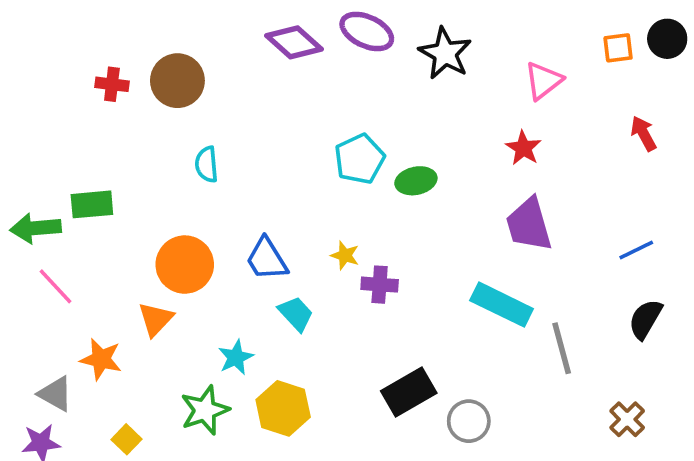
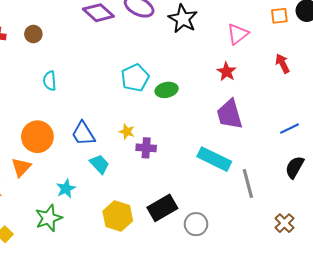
brown circle: (177, 81) -> (33, 34), size x0.6
red arrow: (644, 133) -> (282, 64), moved
yellow hexagon: (283, 408) -> (118, 216), moved

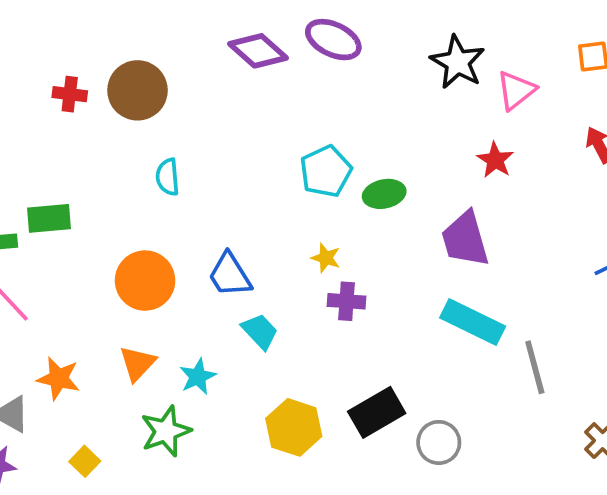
black star: (183, 19) -> (458, 62), moved
brown circle: (33, 34) -> (138, 90), size x1.8
purple trapezoid: (230, 114) -> (465, 239), moved
yellow star: (127, 132) -> (326, 258), moved
orange triangle: (21, 167) -> (138, 363), moved

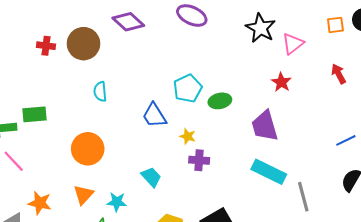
purple diamond: (258, 51) -> (128, 22), moved
blue trapezoid: (230, 275) -> (154, 115), moved
cyan star: (198, 377) -> (117, 202), turned 30

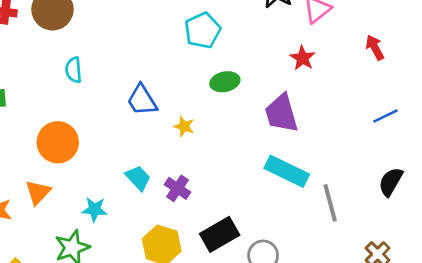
cyan pentagon: (188, 88) -> (202, 30), moved
blue line: (346, 140) -> (385, 116), moved
purple cross: (199, 160) -> (177, 188), moved, turned 30
orange triangle: (83, 195) -> (38, 192), moved

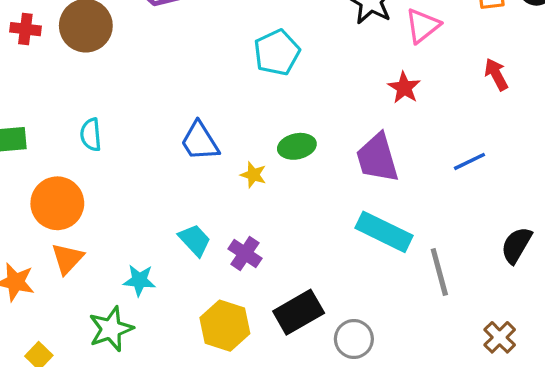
cyan semicircle: (74, 70) -> (91, 135), moved
green ellipse: (225, 82) -> (297, 146), moved
blue line: (385, 116) -> (469, 161), moved
orange circle: (58, 142) -> (57, 203), moved

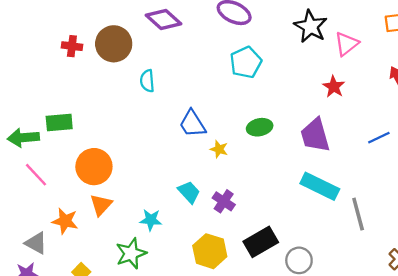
cyan semicircle: (91, 135) -> (147, 81), moved
yellow star: (253, 175) -> (219, 149), moved

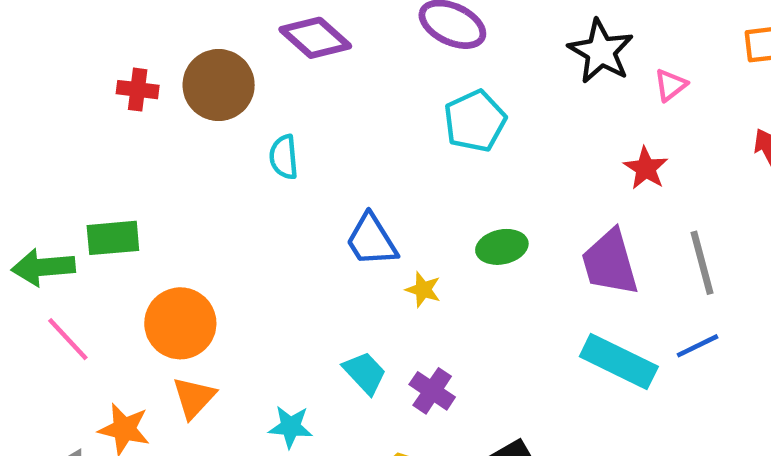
pink triangle: (346, 44) -> (671, 85), size x0.7
blue line: (379, 138) -> (698, 346), moved
gray line: (358, 214) -> (702, 263), moved

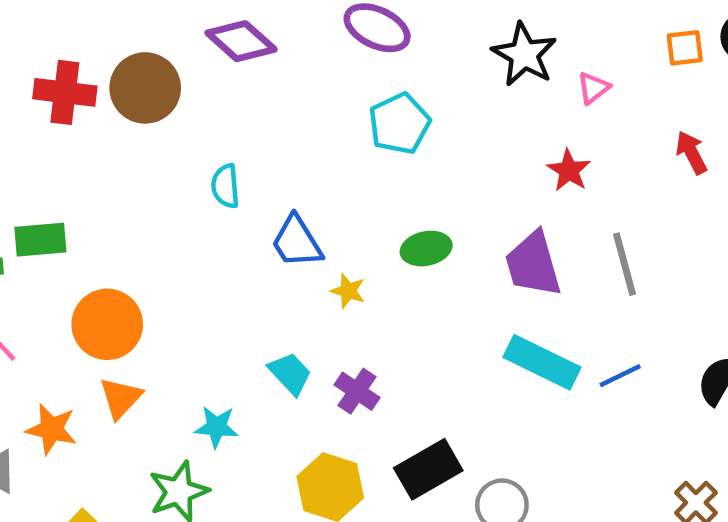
red cross: (138, 90) -> (65, 92), size x1.5
cyan semicircle: (284, 157) -> (225, 186), moved
blue line: (698, 346) -> (620, 376), moved

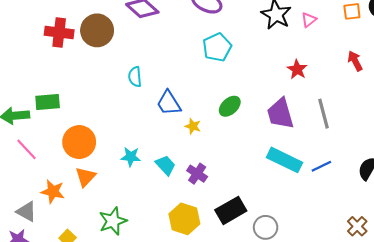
pink triangle: (593, 88) -> (309, 20), moved
green ellipse: (426, 249) -> (230, 106), turned -30
cyan star: (217, 427) -> (131, 157), moved

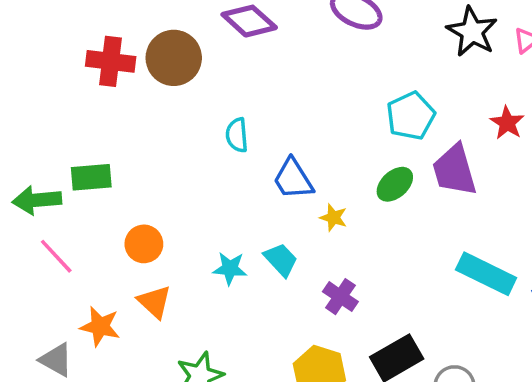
cyan pentagon: (217, 47) -> (411, 116), moved
purple trapezoid: (280, 114) -> (455, 170), moved
orange circle: (79, 142) -> (144, 244), size x0.7
cyan trapezoid: (166, 165) -> (281, 260), moved
orange triangle: (85, 177) -> (154, 302), turned -30

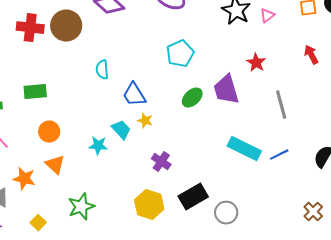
cyan pentagon: (411, 116) -> (180, 54), moved
green rectangle: (91, 177) -> (35, 92), moved
yellow star: (333, 218) -> (145, 121), moved
cyan trapezoid: (281, 260) -> (121, 130), moved

